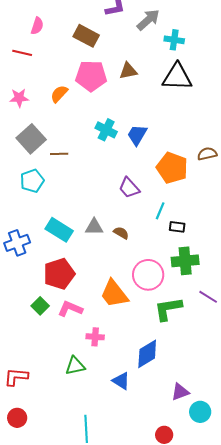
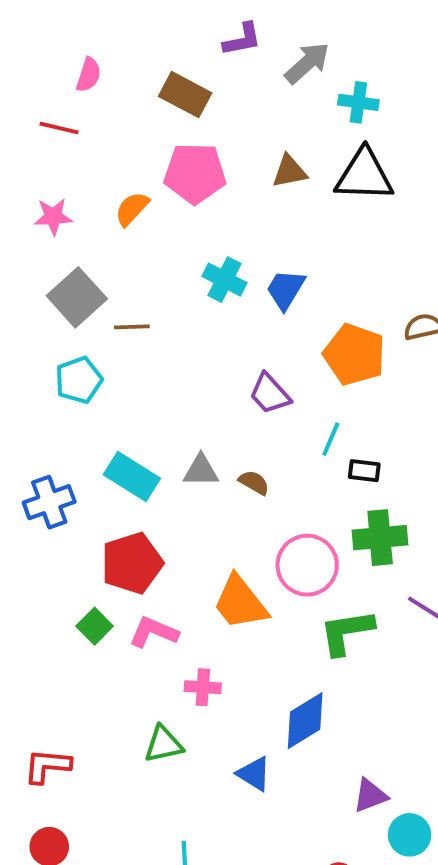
brown triangle: (128, 71) -> (289, 171), moved

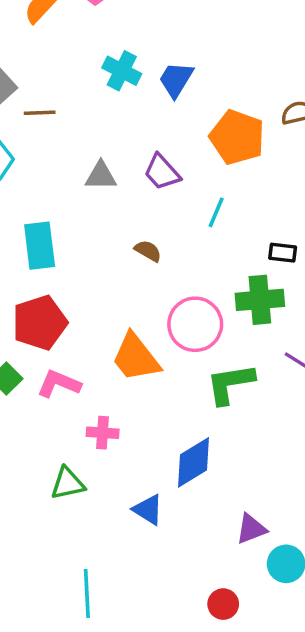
gray triangle: (201, 471) -> (101, 176), moved
black rectangle: (364, 471) -> (283, 253), moved
cyan rectangle: (132, 477) -> (40, 246), turned 51

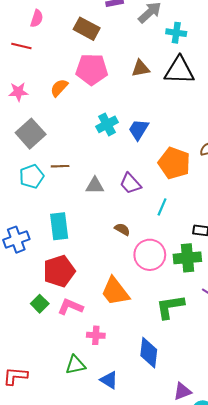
cyan cross: (122, 71) -> (107, 124), turned 35
brown line: (40, 113) -> (60, 166), moved
pink circle: (195, 324) -> (150, 255), moved
blue diamond: (193, 462) -> (149, 353), turned -52
blue triangle: (148, 510) -> (109, 380), moved

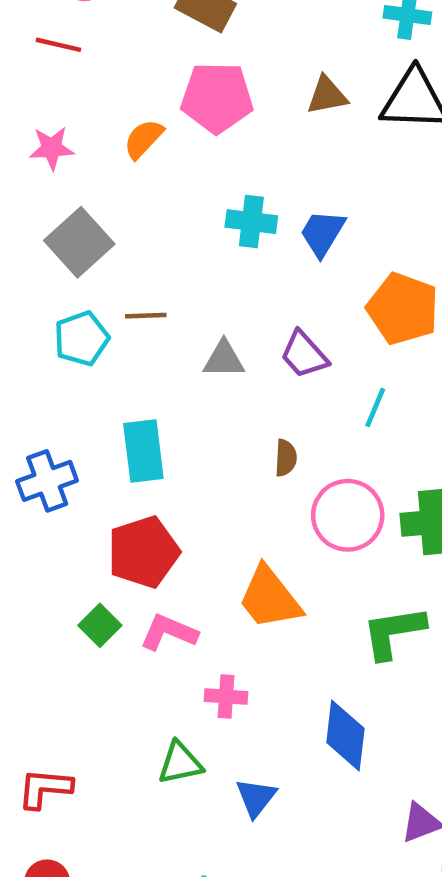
cyan cross: (107, 124) -> (251, 222), turned 35
brown semicircle: (122, 229) -> (286, 458), turned 63
blue triangle: (109, 380) -> (256, 798), turned 36

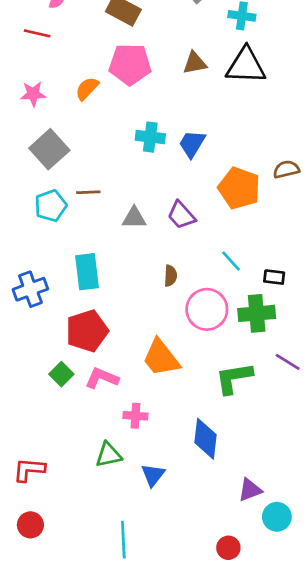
cyan line: (375, 407) -> (231, 261), moved, turned -65

